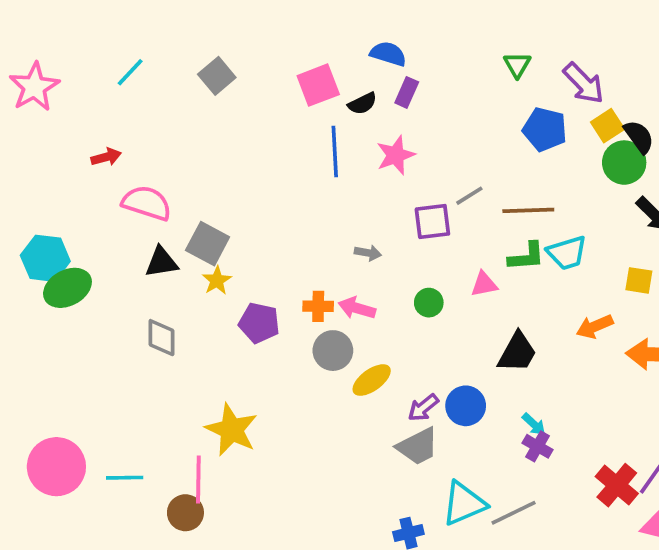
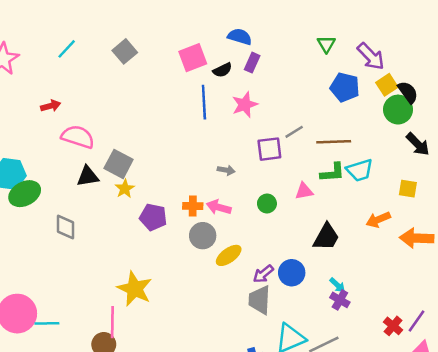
gray diamond: (161, 338) -> (65, 227), moved
gray trapezoid: (418, 446) -> (260, 300), turned 120
cyan line: (125, 478) -> (47, 323), moved
red cross: (617, 485) -> (393, 326), size x0.7

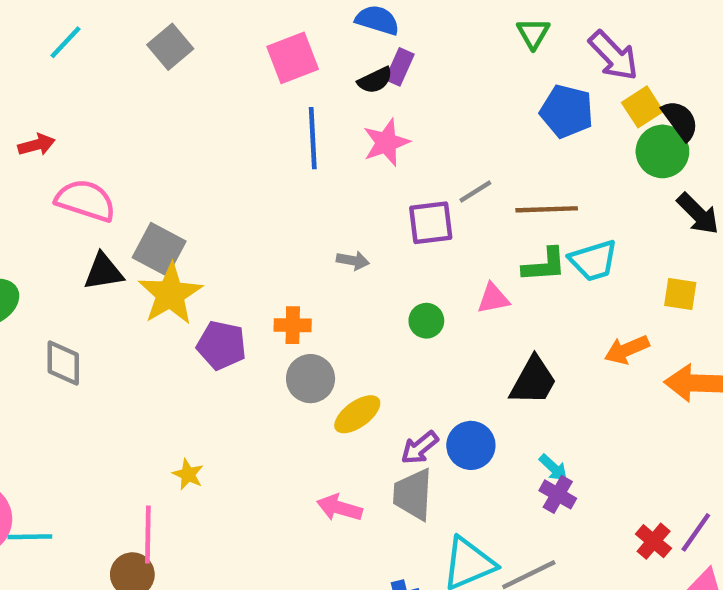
black semicircle: (222, 70) -> (375, 80), moved
yellow star: (125, 189) -> (170, 294), size x1.8
pink arrow: (219, 207) -> (339, 508), moved
yellow star: (135, 289) -> (188, 474), size x0.5

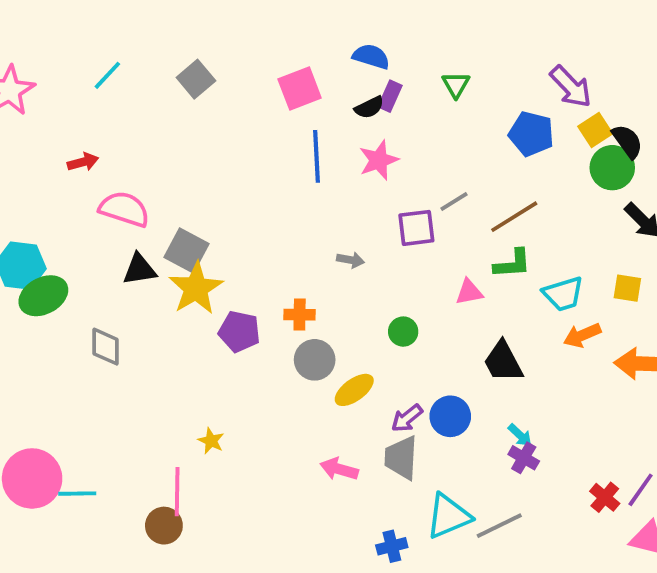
green triangle: (533, 33) -> (456, 85), moved
brown line: (547, 209) -> (514, 217), turned -30
cyan trapezoid: (593, 261) -> (563, 294), moved
green circle: (426, 321) -> (403, 332), moved
black trapezoid: (533, 381) -> (503, 362), turned 123

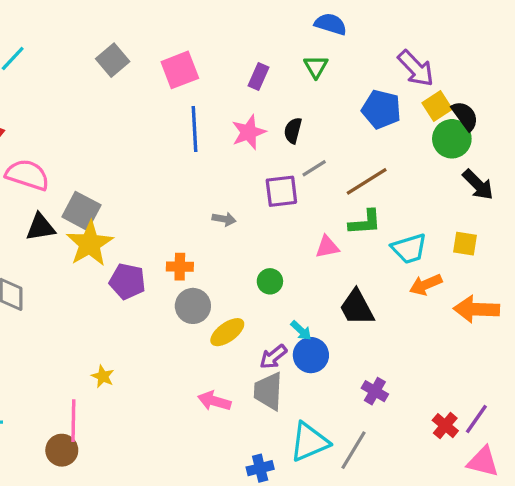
blue semicircle: (371, 57) -> (331, 24), moved
gray square: (196, 79) -> (113, 60), moved
black semicircle: (369, 107) -> (293, 131), moved, turned 130
cyan arrow: (520, 435) -> (301, 331), moved
gray line: (499, 526) -> (354, 450), turned -33

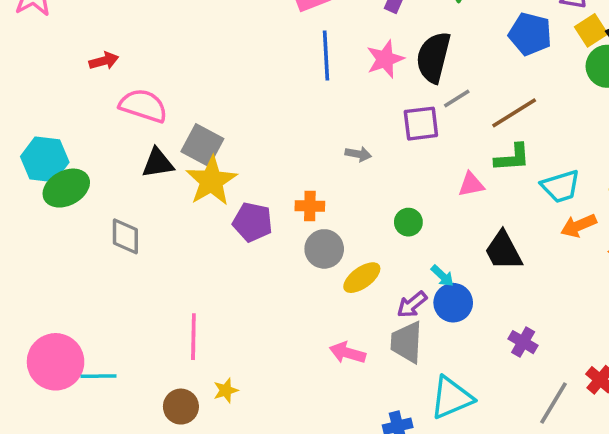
black semicircle: (293, 131) -> (433, 57), size x1.8
yellow star: (103, 376) -> (226, 390), moved, turned 30
pink line: (73, 421) -> (193, 337), moved
gray line: (354, 450) -> (553, 403), moved

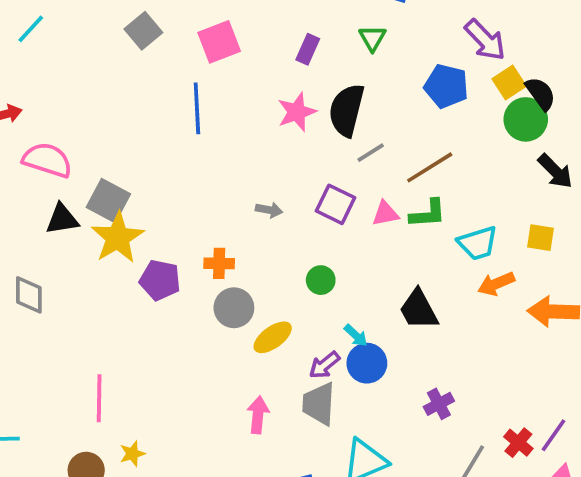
blue line: (326, 56) -> (197, 108), moved
purple square: (421, 124) -> (335, 204), moved, turned 33
pink triangle: (471, 184) -> (385, 214), moved
purple cross: (523, 342) -> (439, 404), turned 32
pink arrow: (347, 353) -> (258, 415), turned 80

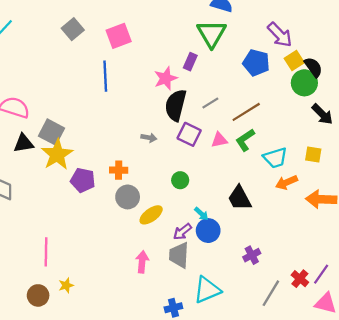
green triangle: (372, 38) -> (212, 34), size x1.8
purple rectangle: (308, 49) -> (190, 62), moved
black semicircle: (347, 110) -> (176, 105), moved
green L-shape: (428, 214) -> (245, 140), turned 150

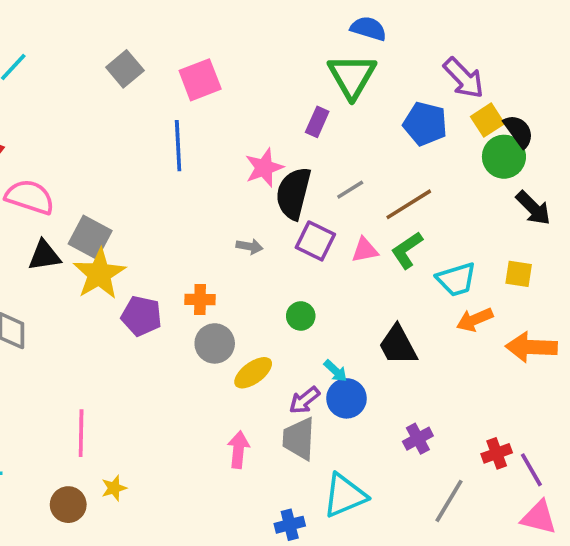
pink star: (166, 78) -> (264, 168), moved
purple line: (321, 274) -> (531, 470), turned -65
red cross: (300, 279) -> (497, 453), moved, turned 30

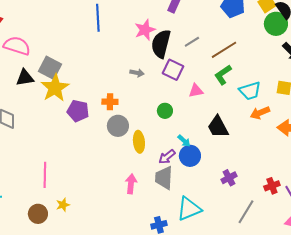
pink triangle: (365, 250) -> (196, 91), moved
yellow ellipse: (253, 373) -> (139, 142), turned -60

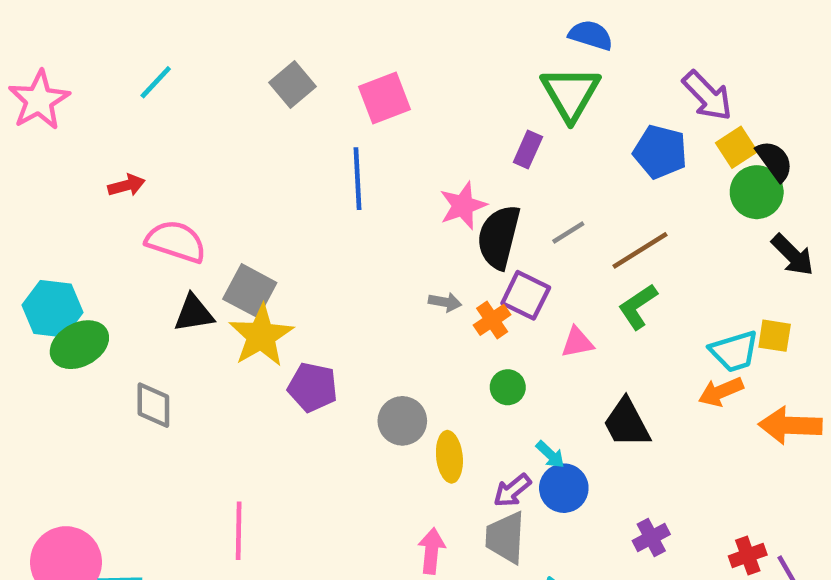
cyan trapezoid: (250, 91) -> (734, 351), moved
orange cross: (110, 102) -> (492, 320), moved, turned -35

